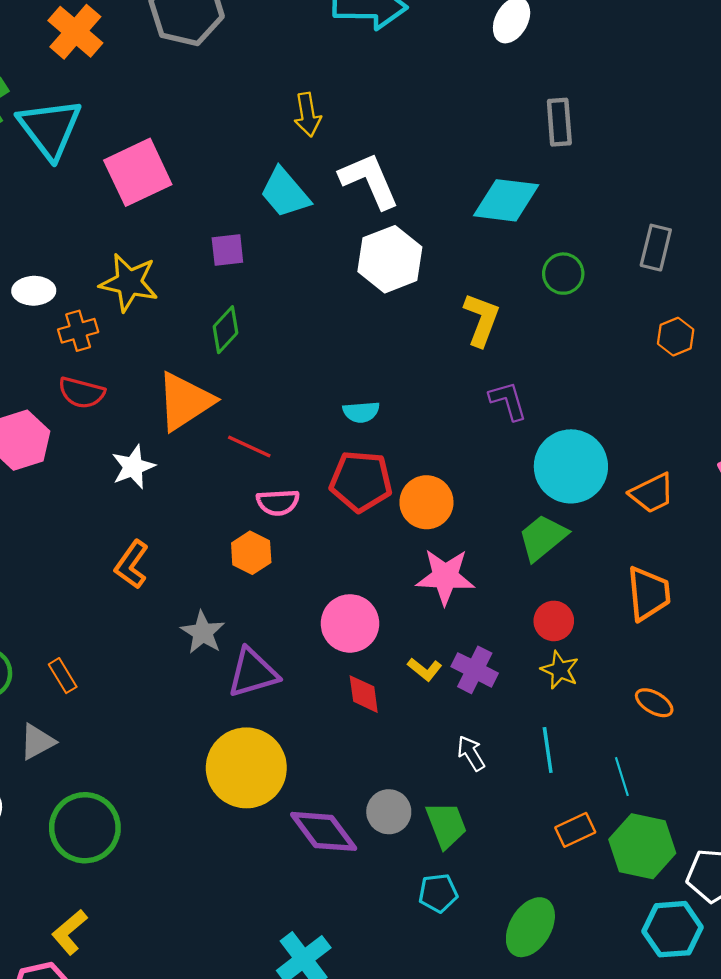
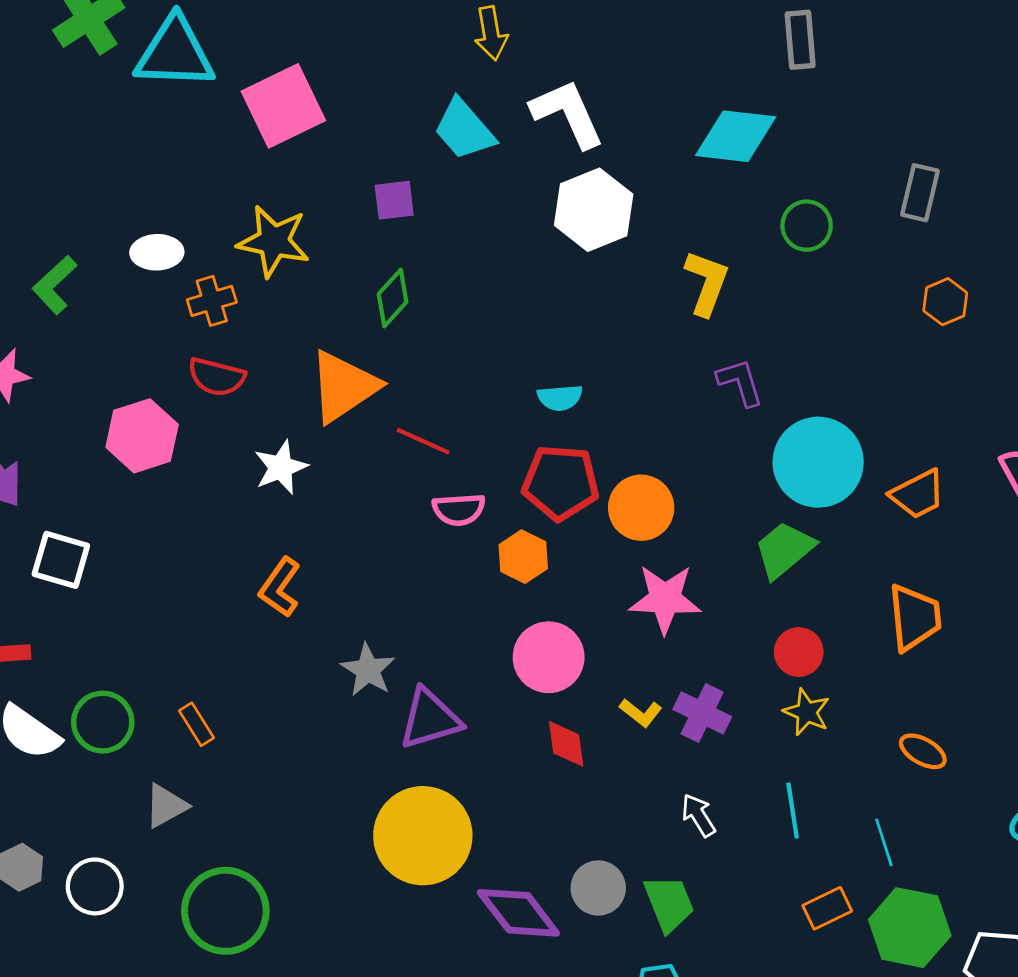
cyan triangle: (50, 128) -> (175, 53), turned -50
orange hexagon: (251, 553) -> (523, 557), moved

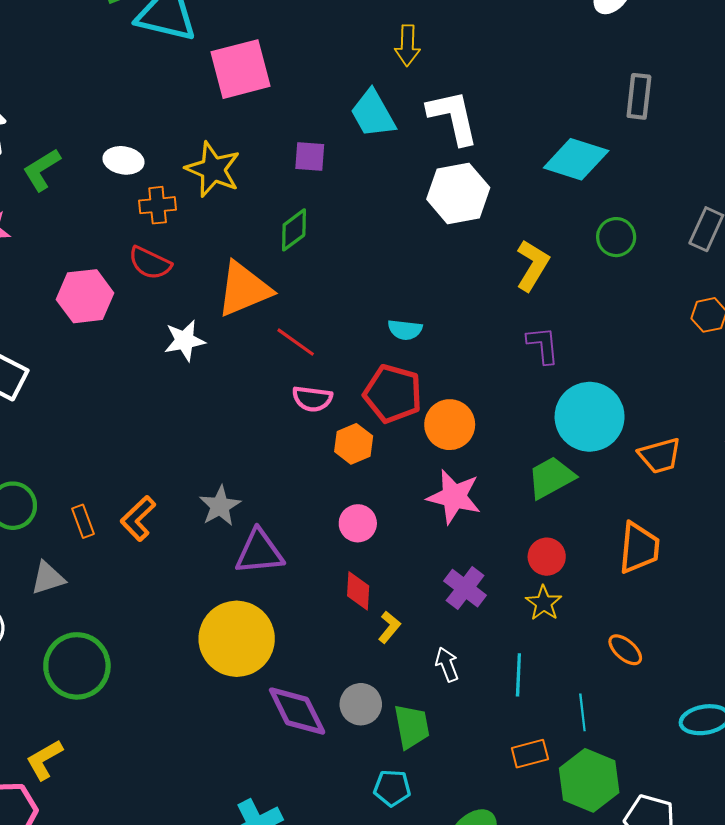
orange L-shape: (280, 587) -> (138, 518), moved
pink circle: (549, 657) -> (358, 523), size x0.7
yellow L-shape: (641, 713) -> (389, 627), moved, turned -100

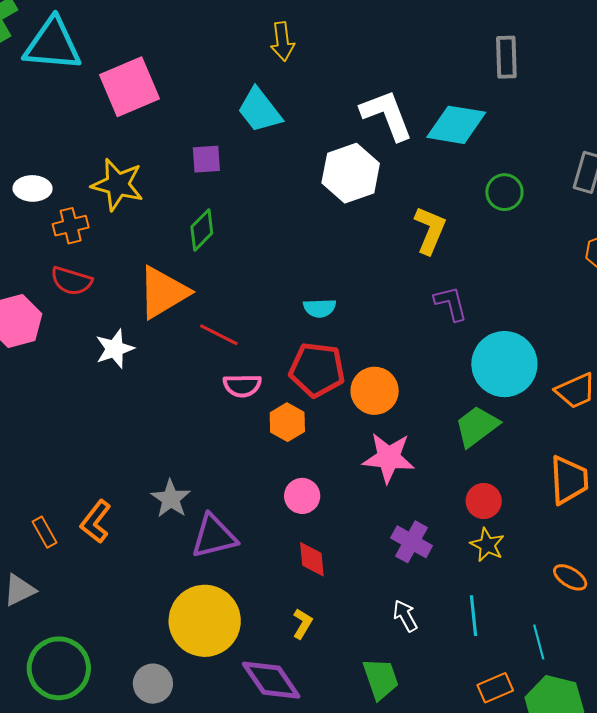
white L-shape: (453, 117) -> (387, 115), moved
yellow L-shape: (389, 627) -> (302, 624), moved
gray circle: (361, 704) -> (153, 684), moved

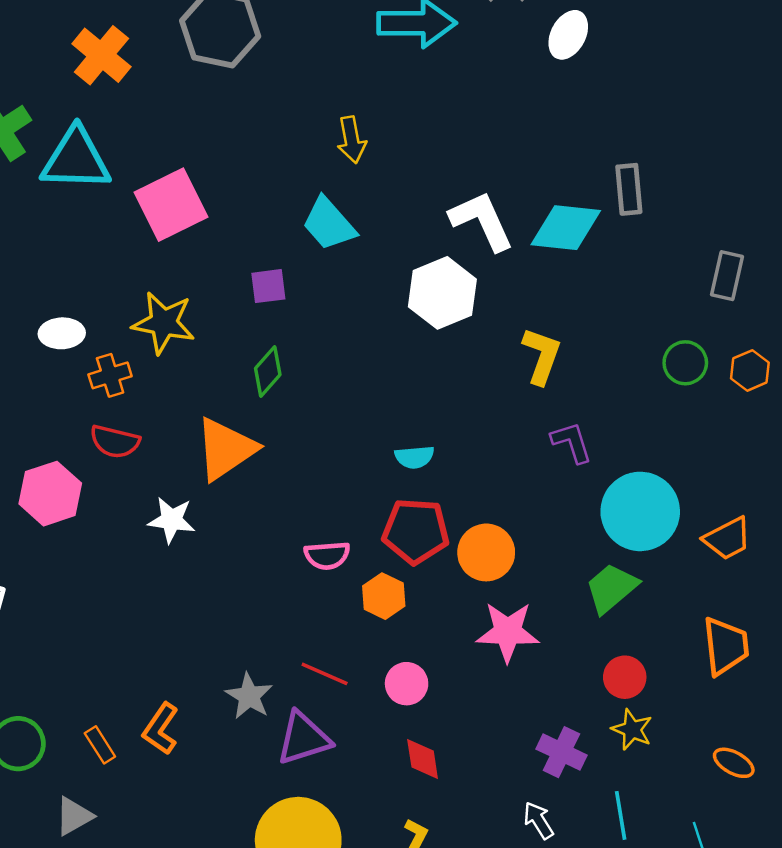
gray rectangle: (506, 57) -> (629, 189), moved
green circle: (504, 192) -> (685, 363), moved
red line: (219, 335) -> (325, 674), moved
white star: (115, 349) -> (171, 520), turned 30
purple cross: (412, 542) -> (561, 752), moved

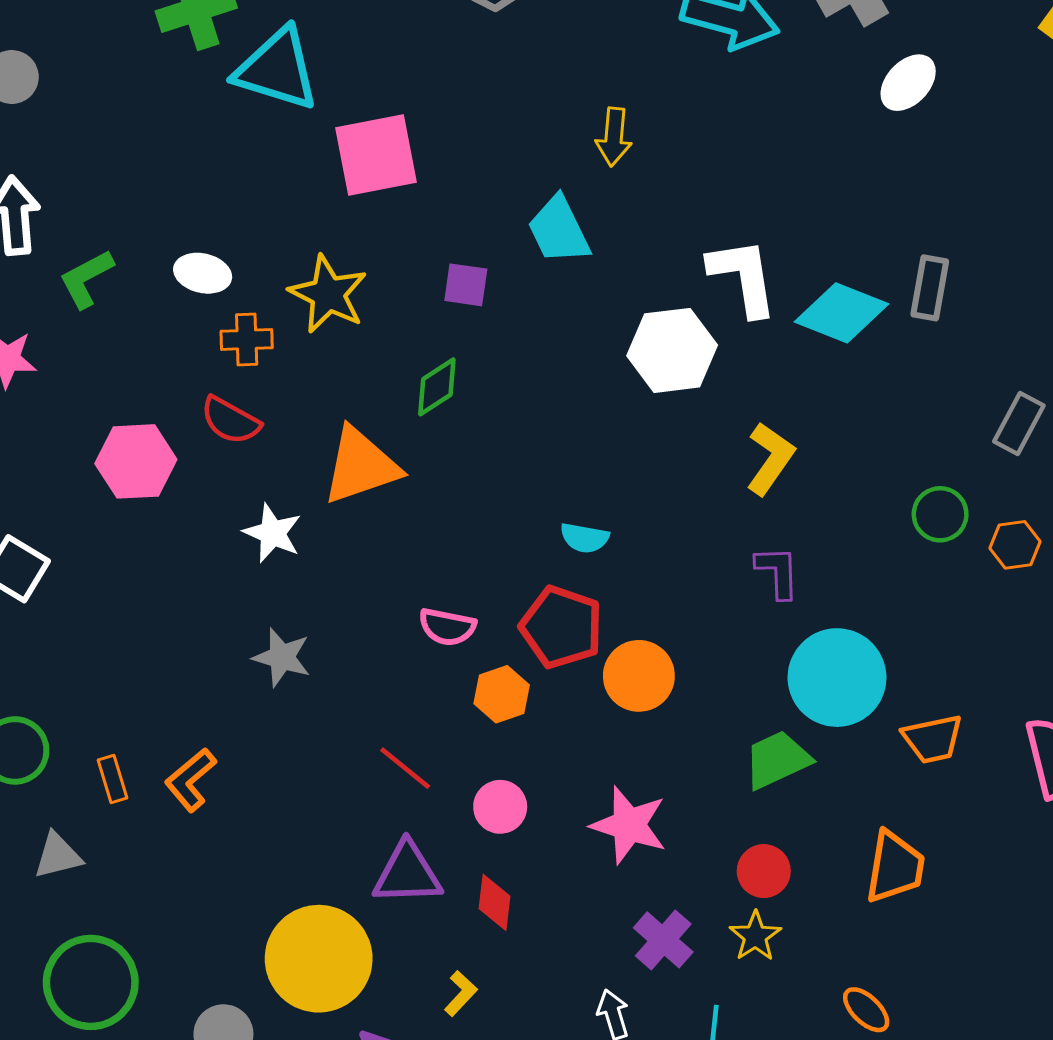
pink star: (508, 632) -> (629, 825), moved
gray star: (249, 696) -> (282, 657), moved, turned -30
purple triangle: (303, 738) -> (407, 874), moved

